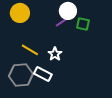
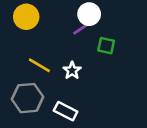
green square: (83, 24) -> (106, 46), moved
white rectangle: (43, 74) -> (66, 111), moved

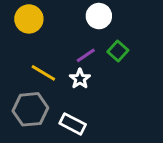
purple line: (81, 29) -> (86, 55), moved
green square: (106, 46) -> (118, 51), turned 30

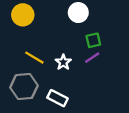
green square: (118, 51) -> (93, 40), turned 35
purple line: (86, 55) -> (92, 58), moved

